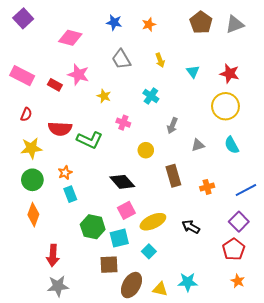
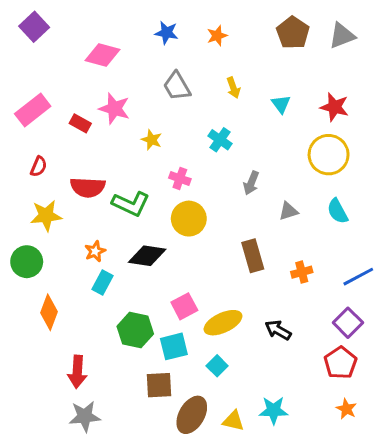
pink rectangle: (22, 76) -> (33, 110), turned -65
yellow circle: (146, 150) -> (189, 219), moved, size x1.5
green circle: (32, 180) -> (27, 262), moved
black diamond: (122, 182) -> (147, 256), moved, turned -40
cyan rectangle: (70, 194) -> (103, 283), turned 49

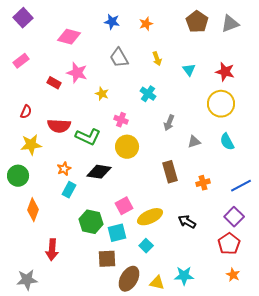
pink rectangle: (33, 110) -> (21, 61), moved, size x0.7
gray star: (85, 416) -> (27, 280), moved

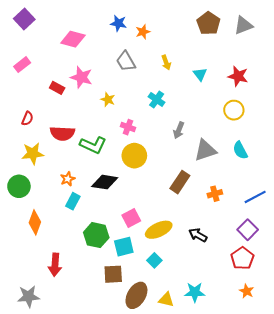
orange star: (146, 24) -> (143, 32), moved
yellow circle: (221, 104) -> (234, 110), size x0.7
gray triangle: (194, 142) -> (205, 150), size x1.6
brown rectangle: (170, 172) -> (180, 182), turned 50

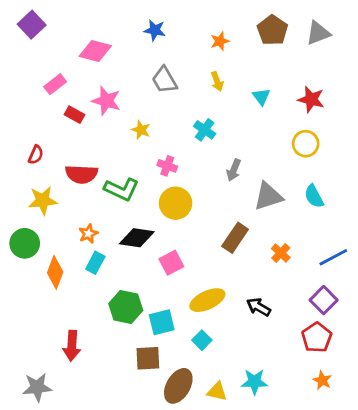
orange star: (143, 32) -> (220, 41), moved
pink rectangle: (22, 65) -> (55, 84), moved
orange cross: (215, 194) -> (281, 253), turned -32
pink square: (131, 218) -> (171, 263), moved
orange diamond: (35, 222) -> (55, 272), moved

